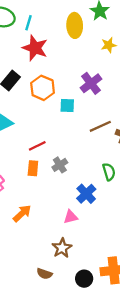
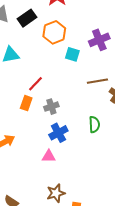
red line: (37, 146) -> (36, 84), turned -35
blue cross: (86, 194) -> (58, 133), moved
brown star: (62, 248) -> (56, 193), moved

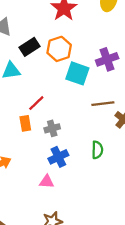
black rectangle: (27, 18) -> (30, 47), moved
cyan square: (72, 54) -> (77, 73), size x1.5
orange rectangle: (26, 103) -> (25, 123), turned -32

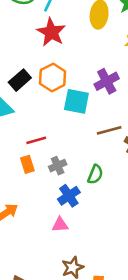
red line: (36, 103) -> (36, 140), turned 36
green semicircle: (97, 150) -> (95, 174), moved, turned 30

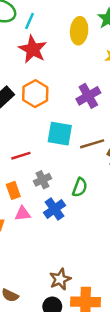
cyan square: (76, 101) -> (60, 134), moved
orange rectangle: (27, 164) -> (13, 190), moved
pink triangle: (60, 225) -> (23, 214), moved

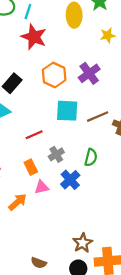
orange hexagon: (35, 94) -> (54, 75), moved

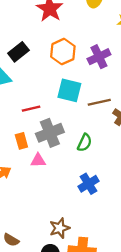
gray cross: (56, 154) -> (50, 133), size x1.6
blue cross: (70, 180) -> (89, 184), moved
pink triangle: (42, 187) -> (38, 160), moved

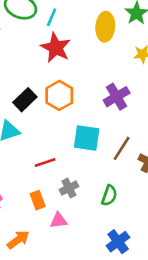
orange hexagon: (63, 52) -> (59, 95), moved
brown line: (99, 102) -> (122, 148), turned -40
gray cross: (50, 133) -> (69, 188), size x0.6

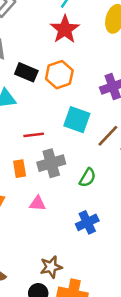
black rectangle: (25, 100) -> (26, 72), turned 55
gray cross: (69, 188) -> (51, 163), size x1.5
pink triangle: (59, 220) -> (37, 203), moved

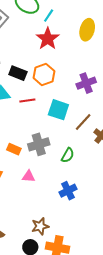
red line: (34, 135) -> (27, 101), moved
orange rectangle: (20, 169) -> (14, 149), turned -56

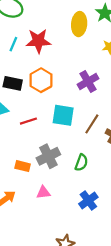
cyan line: (49, 16) -> (13, 44), moved
red star: (48, 39) -> (38, 41), turned -30
red line: (27, 101) -> (28, 121), moved

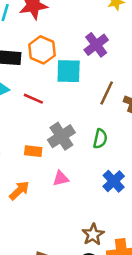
cyan square: (63, 115) -> (69, 71), moved
red line: (28, 121) -> (33, 99), turned 49

